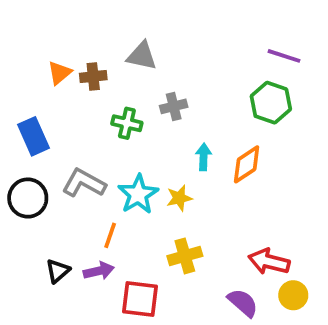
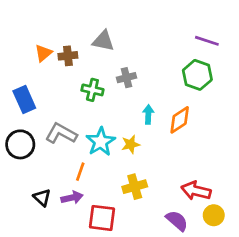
black triangle: (58, 271) -> (42, 198), turned -36

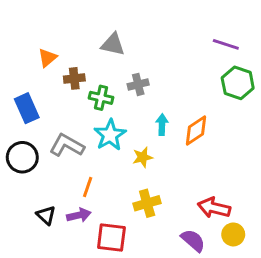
brown cross: (68, 56) -> (74, 78), moved
green hexagon: (197, 75) -> (238, 83), moved
cyan star: (101, 142) -> (110, 135), moved

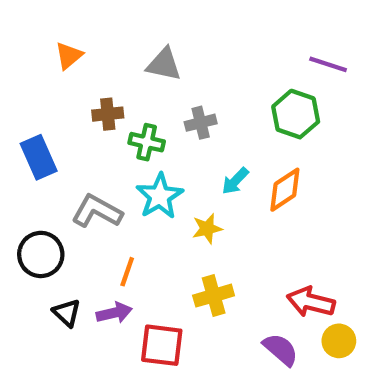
orange triangle: (48, 58) -> (69, 56), moved
green hexagon: (238, 83) -> (296, 114), moved
cyan arrow: (162, 125) -> (235, 181), turned -138
black circle: (22, 157) -> (41, 254), moved

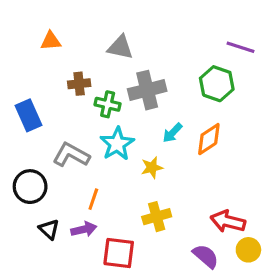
orange triangle: (69, 56) -> (51, 41), turned 35
gray cross: (201, 123) -> (147, 90), size x1.6

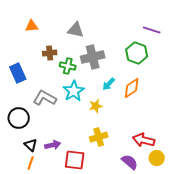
orange line: (93, 199) -> (31, 163), moved

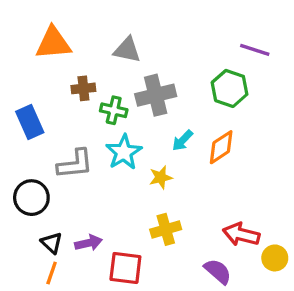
orange triangle: (32, 26) -> (53, 43), size x1.6
gray L-shape: (45, 98) -> (75, 164), turned 145
yellow circle: (157, 158) -> (275, 258), moved

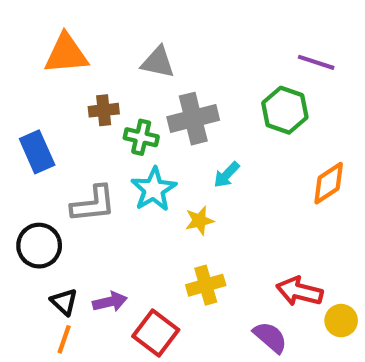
orange diamond: (221, 147) -> (329, 183), moved
red square: (125, 268) -> (156, 333), turned 30

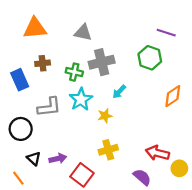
brown cross: (104, 110) -> (43, 63), moved
orange line: (64, 339) -> (18, 178), moved, turned -56

